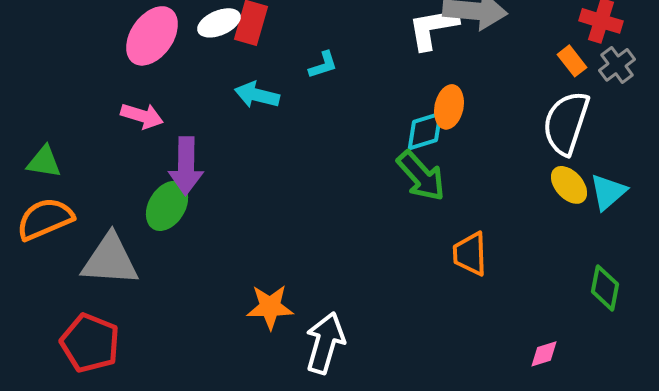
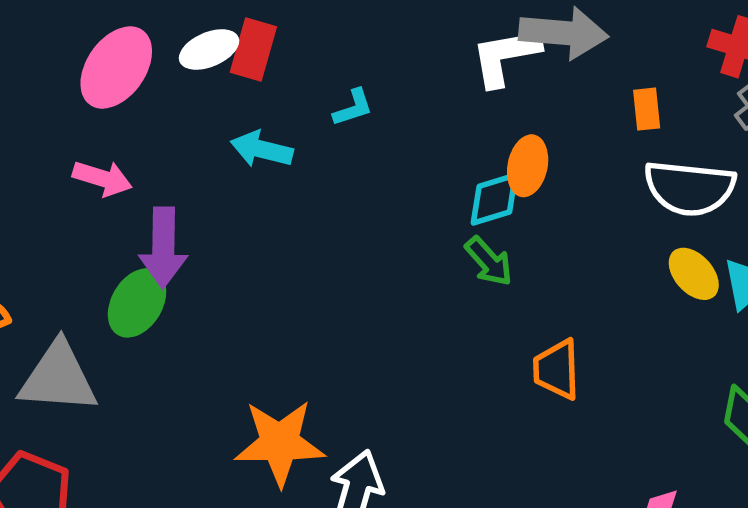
orange rectangle: (572, 61) -> (647, 109), moved, turned 32
white semicircle: (566, 123) -> (690, 188), turned -102
green arrow: (421, 176) -> (489, 261), size x0.7
orange star: (270, 307) -> (280, 443), size x1.4

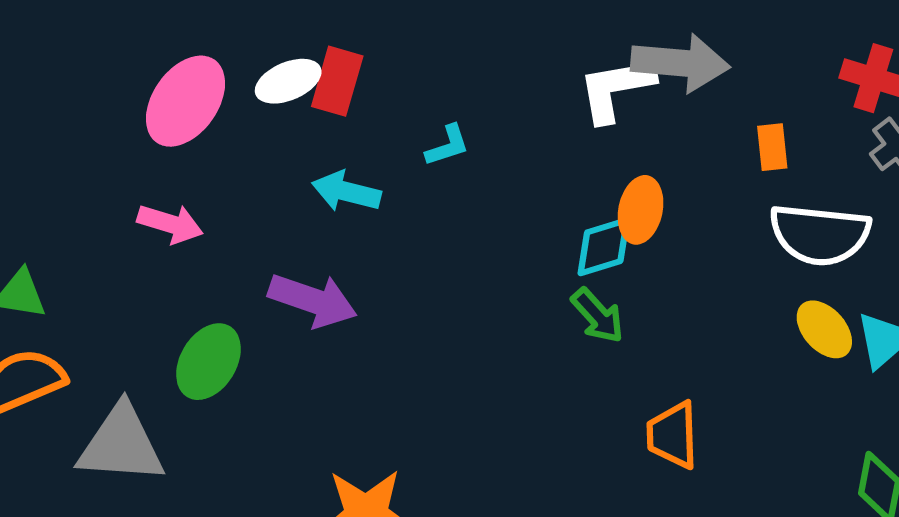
purple arrow: (163, 248) -> (313, 300), moved, turned -72

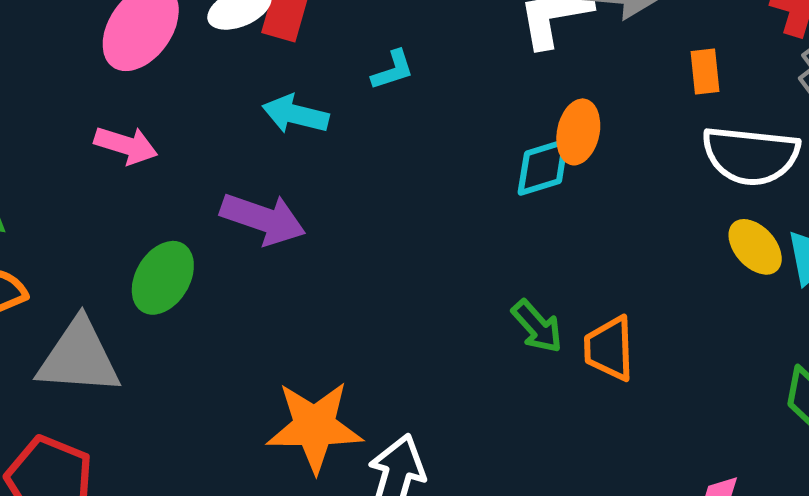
green arrow: (598, 316) -> (537, 326), moved

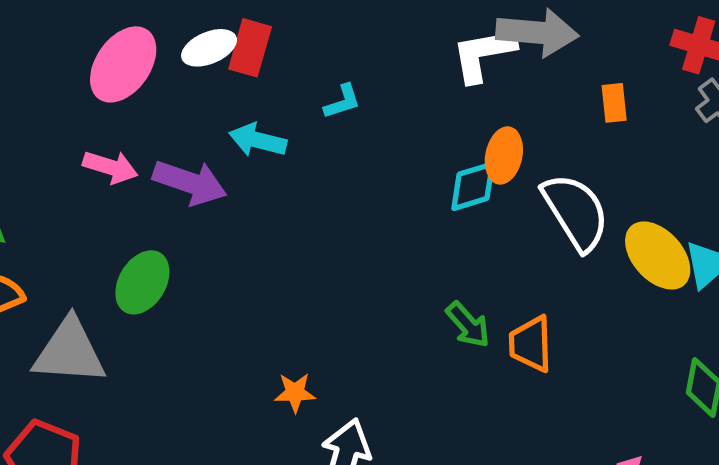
white semicircle: (751, 155) -> (576, 212), moved, turned -128
purple arrow: (263, 219) -> (190, 182), moved
yellow ellipse: (755, 247) -> (658, 255), size x1.4
orange star: (315, 427) -> (295, 393), moved, size x0.5

